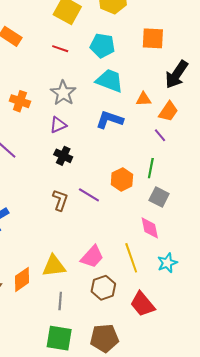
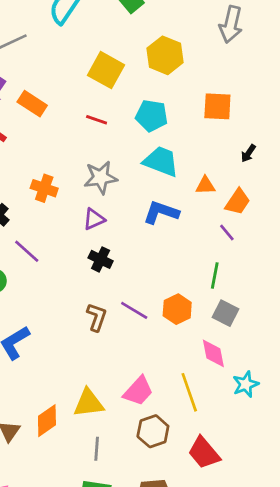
black arrow: (177, 74) -> (248, 153), size x0.5
gray star: (63, 93) -> (101, 177), turned 30
orange hexagon: (122, 179) -> (177, 309), moved
cyan star: (167, 263) -> (246, 384), moved

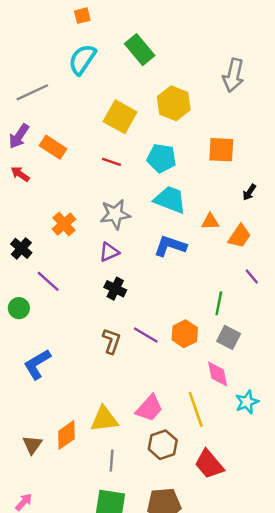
orange cross: (44, 188) -> (64, 224), turned 30
purple line: (227, 233) -> (252, 276), moved

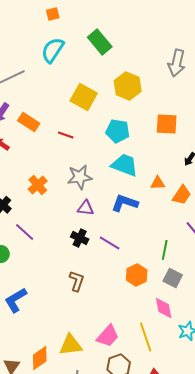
red line: (112, 162) -> (66, 135), moved
purple triangle: (109, 252) -> (86, 208), moved, turned 30
purple line: (146, 335) -> (110, 243), moved

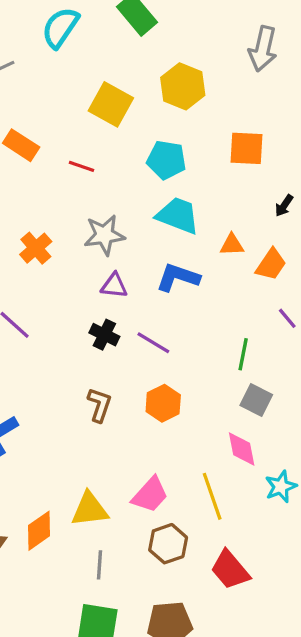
orange hexagon: (137, 275) -> (163, 403), moved

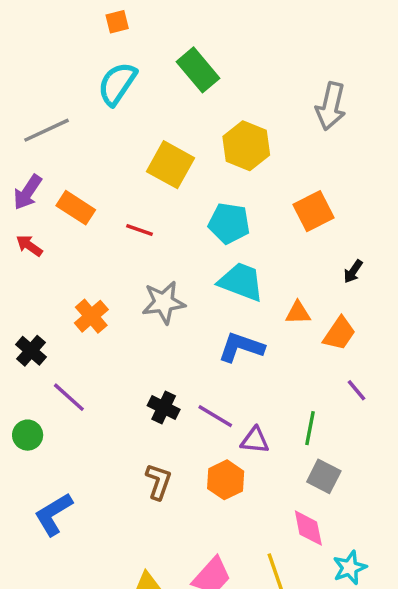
orange square: (246, 148) -> (313, 211), turned -30
purple triangle: (114, 286) -> (255, 440), moved

